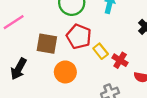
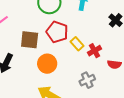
red cross: (120, 60) -> (94, 51), turned 32

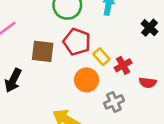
orange circle: (47, 64) -> (87, 80), moved

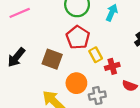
brown square: (43, 51) -> (52, 59), moved
orange circle: (87, 80) -> (76, 83), moved

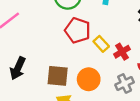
brown square: (52, 59) -> (58, 76), moved
gray cross: (97, 96) -> (125, 83), moved

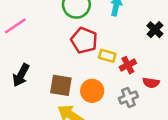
yellow rectangle: (101, 44) -> (107, 56), turned -35

